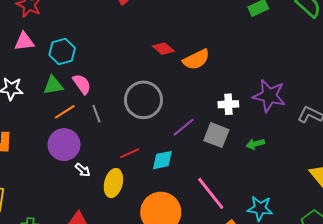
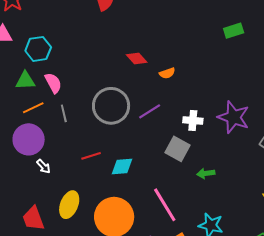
orange semicircle: (196, 60) -> (167, 73), size x0.6
purple line: (184, 127) -> (150, 111), moved
green arrow: (255, 144) -> (206, 173), moved
yellow ellipse: (113, 183) -> (69, 205), moved

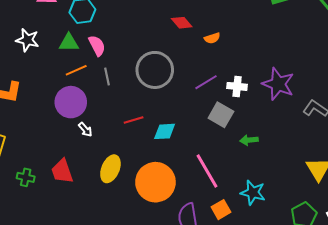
purple line: (150, 111) -> (206, 82), moved
red trapezoid: (33, 219) -> (62, 171), moved

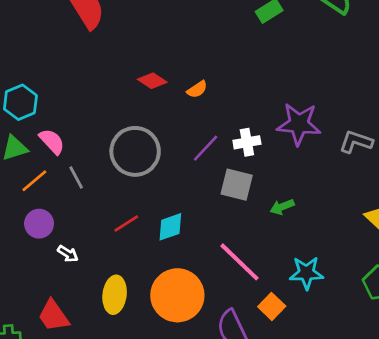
purple circle: (71, 102) -> (39, 224), size x0.7

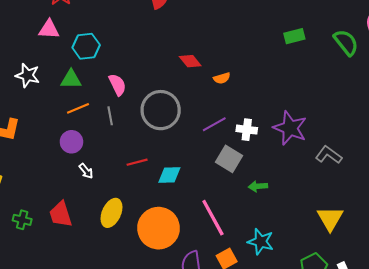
pink semicircle: (52, 141) -> (117, 85), moved

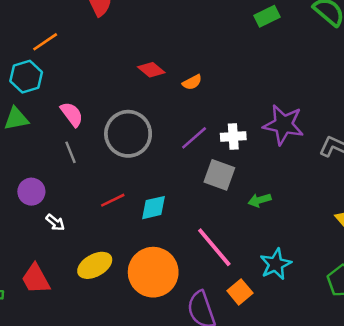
orange line: (78, 108) -> (45, 42), moved
yellow ellipse: (111, 213) -> (95, 265), turned 48
cyan star: (261, 242) -> (276, 264), turned -30

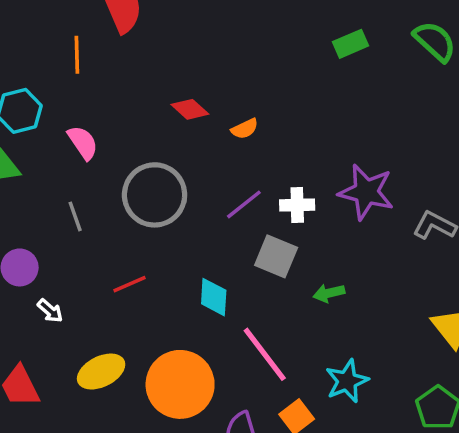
orange line: (45, 42) -> (77, 55), moved, turned -60
pink semicircle: (72, 114) -> (83, 143), moved
cyan diamond: (153, 208) -> (214, 297), moved, turned -76

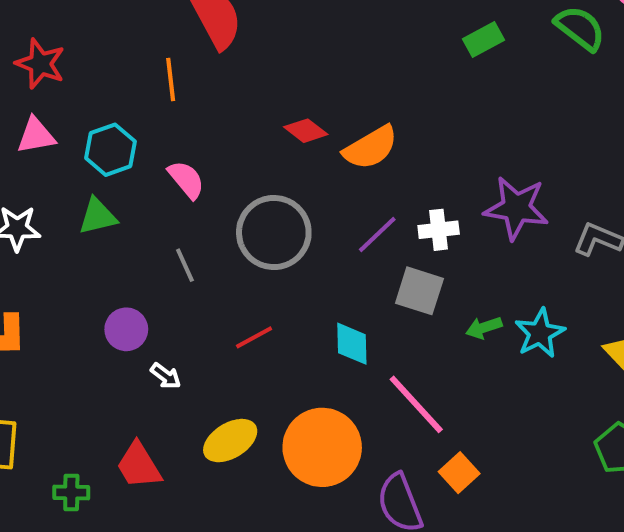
orange semicircle: (245, 129) -> (371, 148), size x1.8
cyan star: (347, 381) -> (540, 333), moved

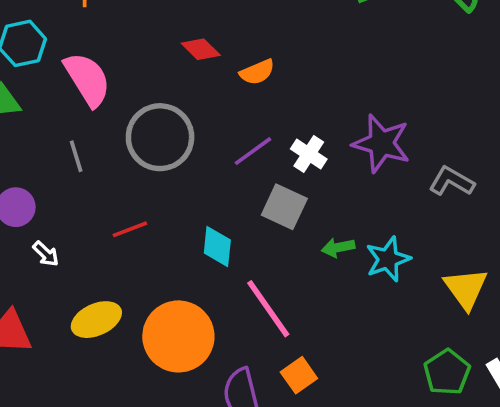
orange semicircle: (371, 148) -> (257, 72), size x0.7
pink semicircle: (186, 180) -> (87, 79), size x1.5
white cross: (439, 230) -> (309, 154), turned 32

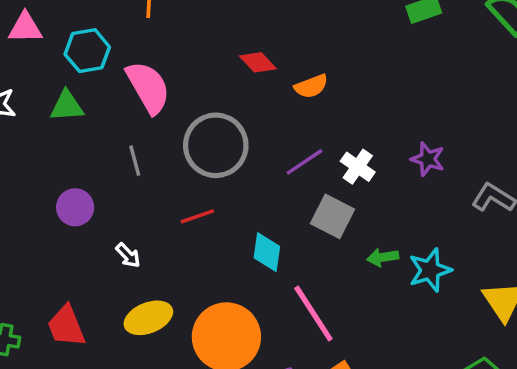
purple star: (381, 143) -> (428, 159), size x0.6
red line: (130, 229) -> (197, 216), moved
white arrow: (46, 254) -> (128, 255), moved

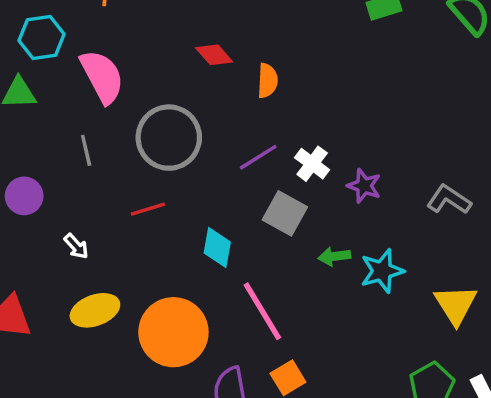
orange semicircle: (311, 86) -> (267, 81), turned -68
purple star: (428, 159) -> (364, 186), moved

